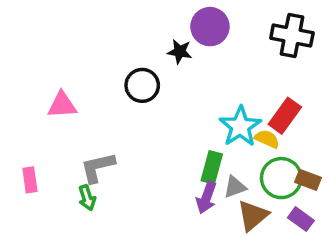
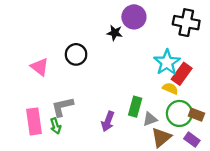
black circle: (142, 85) -> (76, 54), moved
pink triangle: (62, 105) -> (40, 67), turned 42
cyan star: (240, 126) -> (167, 62), moved
pink rectangle: (30, 180) -> (34, 121), moved, size x1.6
purple arrow: (206, 198) -> (108, 121), moved

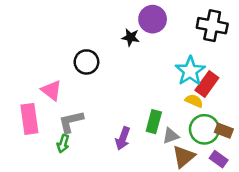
pink triangle: (40, 67) -> (51, 90), moved
pink rectangle: (34, 121) -> (29, 119), moved
green arrow: (56, 126) -> (63, 144), turned 35

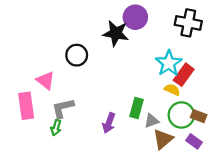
black star: (131, 37) -> (116, 33), size x1.6

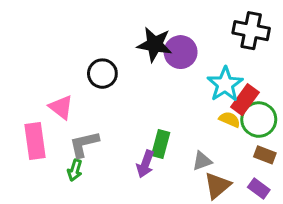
purple circle: (135, 17) -> (181, 52), moved
green rectangle: (136, 108) -> (161, 144), moved
green circle: (181, 115) -> (259, 120), moved

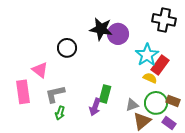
green circle: (259, 120) -> (156, 103), moved
green arrow: (75, 170) -> (60, 113), moved

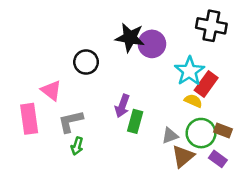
purple arrow: (95, 107) -> (122, 106), moved

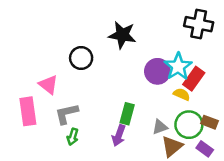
purple circle: (152, 44) -> (157, 71), moved
purple arrow: (122, 106) -> (119, 136), moved

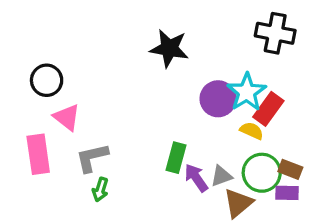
black circle: (81, 58) -> (47, 80), moved
purple arrow: (119, 136) -> (196, 178), moved, turned 125
purple rectangle: (205, 149) -> (287, 193), moved, turned -35

